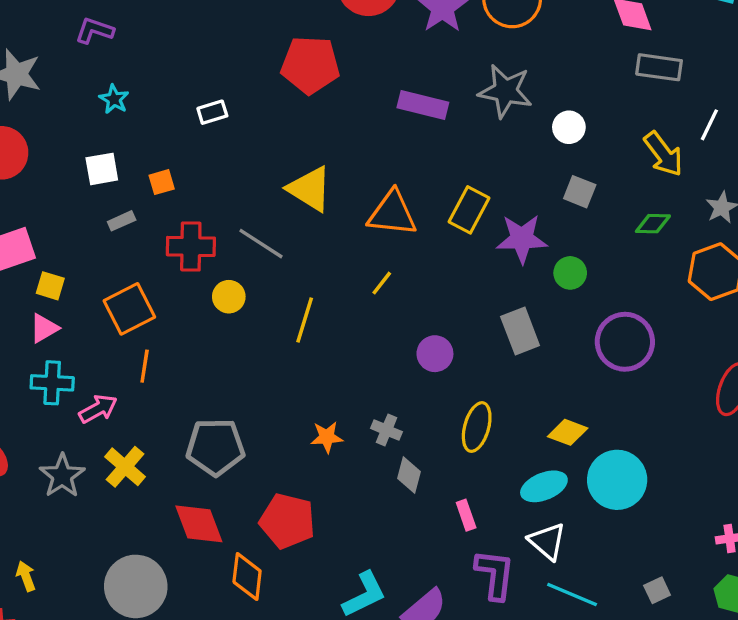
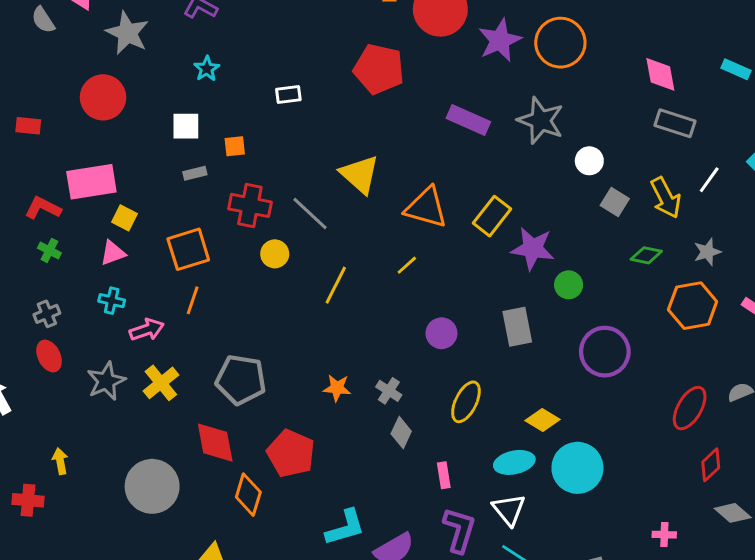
gray square: (580, 192) -> (615, 202), moved
cyan cross: (52, 383) -> (112, 301), size x0.7

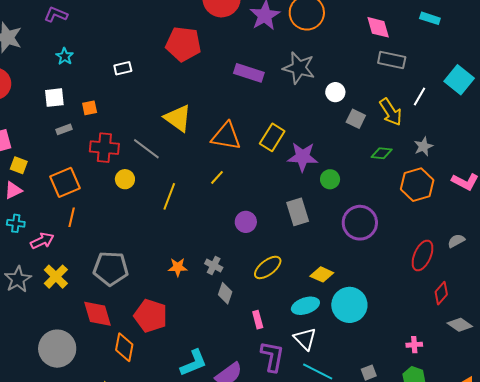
yellow ellipse: (466, 402) -> (268, 267), turned 32

